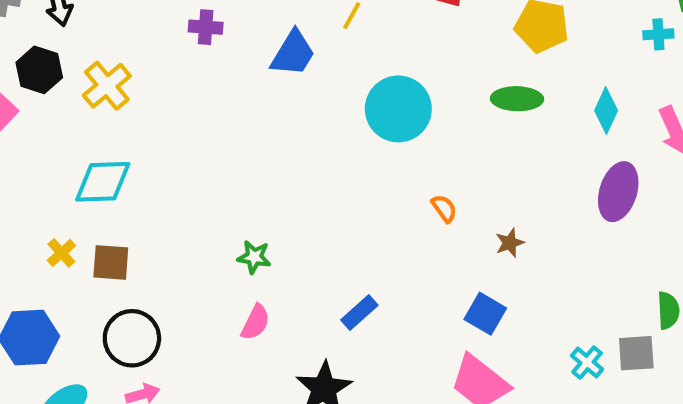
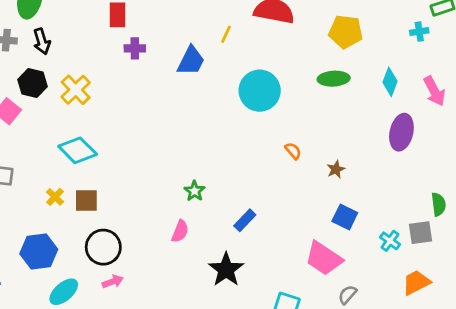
cyan diamond: (103, 182) -> (78, 150), turned 51
green star: (254, 257) -> (195, 191), moved, turned 30
blue square: (485, 314) -> (345, 217), moved

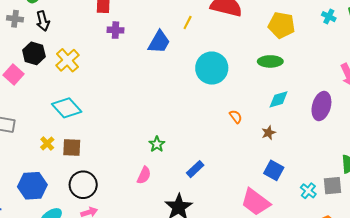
cyan cross: (419, 32) -> (329, 17), moved, turned 32
cyan diamond: (390, 82) -> (279, 99), moved, turned 50

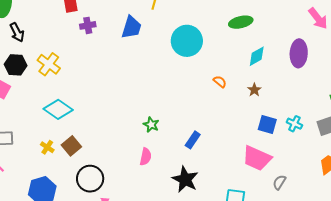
brown square: (72, 148) -> (71, 146), turned -30
cyan cross: (308, 191) -> (294, 124), moved

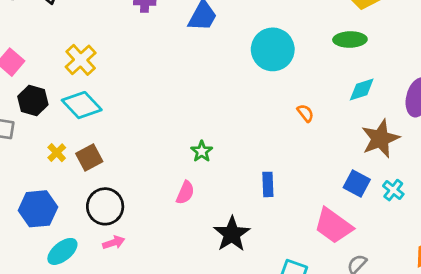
yellow cross: (49, 64) -> (81, 60), moved
black hexagon: (16, 65) -> (33, 100), moved
brown star: (254, 90) -> (380, 139), moved, size x2.0
blue rectangle: (193, 140) -> (268, 184), moved, turned -48

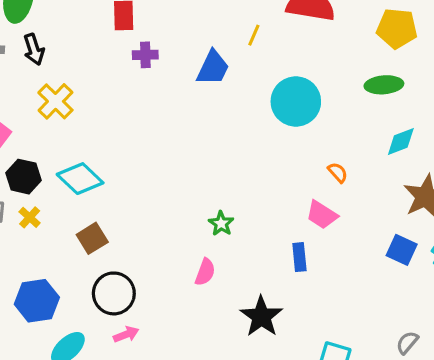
yellow cross: (81, 60) -> (55, 101), moved
yellow cross: (57, 153) -> (30, 217), moved
pink trapezoid: (333, 226) -> (322, 215), moved, size x0.7

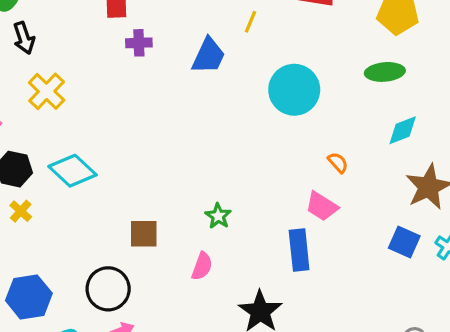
brown square: (92, 238) -> (144, 234), moved, turned 32
blue rectangle: (299, 257) -> (299, 250), size x1.4

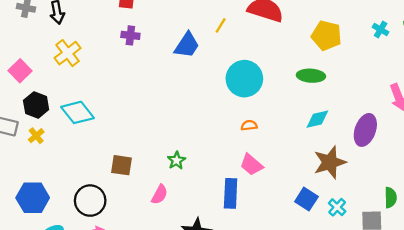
purple cross: (139, 43) -> (130, 35), moved
orange semicircle: (338, 163) -> (249, 125), moved, turned -63

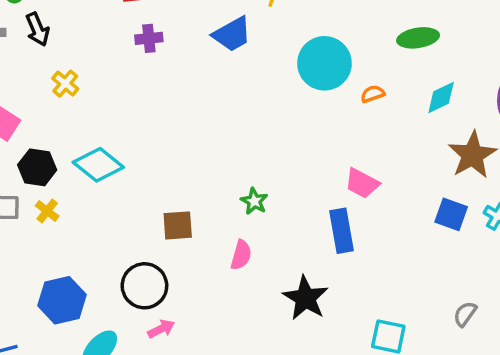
blue trapezoid: (187, 45) -> (232, 34), turned 40
yellow cross: (68, 53) -> (65, 84), size x0.7
orange semicircle: (249, 125) -> (373, 94), moved

